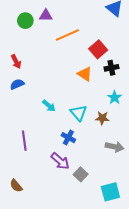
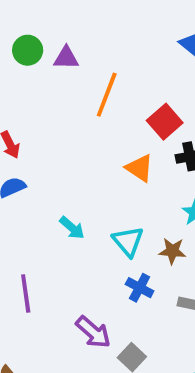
green circle: (25, 21) -> (28, 50), moved
orange line: (67, 35) -> (107, 95), turned -45
blue cross: (68, 138) -> (140, 288), moved

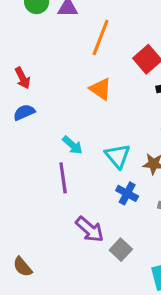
orange triangle: (140, 168) -> (101, 89), moved
purple line: (26, 293) -> (63, 178), moved

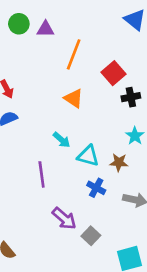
cyan arrow: (72, 145) -> (62, 140), moved
cyan triangle: (118, 156) -> (88, 156), turned -35

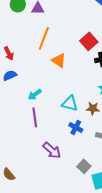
orange line: (74, 54) -> (44, 38), moved
cyan arrow: (62, 140) -> (35, 94), moved, turned 104
gray square: (91, 236) -> (84, 166), moved

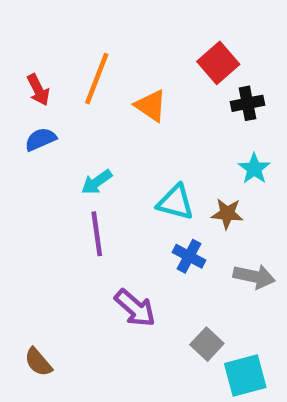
orange line: (44, 38) -> (97, 79), moved

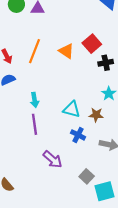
orange triangle: (151, 106) -> (66, 51), moved
cyan arrow: (97, 182) -> (34, 100), turned -64

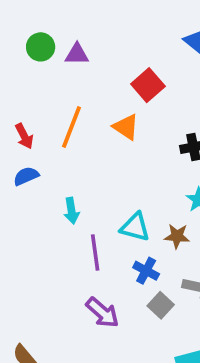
red square: (92, 44) -> (148, 85), moved
purple line: (34, 124) -> (95, 252), moved
gray square: (87, 176) -> (161, 305), moved

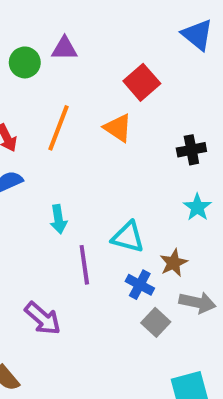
green circle: (41, 47) -> (25, 62), moved
brown star: (177, 236) -> (174, 263), moved, turned -30
purple arrow: (102, 313) -> (43, 318), moved

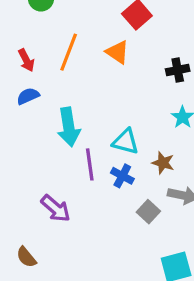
cyan arrow: (58, 219) -> (69, 127), size x1.6
brown star: (174, 263) -> (163, 163), turned -30
blue cross: (140, 285) -> (122, 176), moved

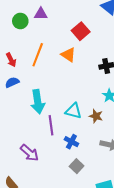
brown star: (163, 163) -> (96, 116), moved
blue cross: (122, 176) -> (71, 142), moved
gray square: (148, 212) -> (77, 166), moved

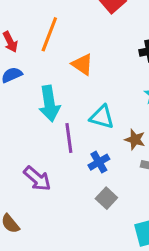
orange triangle: (68, 55) -> (82, 64), moved
brown star: (96, 116) -> (135, 140), moved
blue cross: (71, 142) -> (99, 162), turned 32

